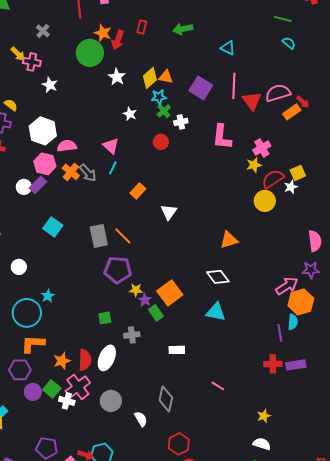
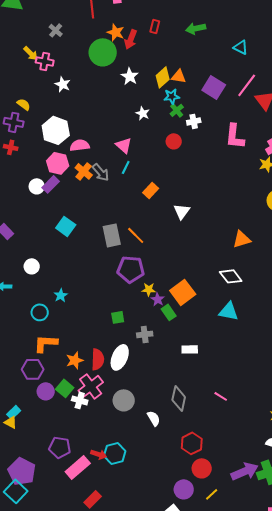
pink line: (234, 86) -> (247, 85), turned 35
cyan circle: (27, 313) -> (40, 312), size x0.6
pink line: (218, 386) -> (221, 396), moved

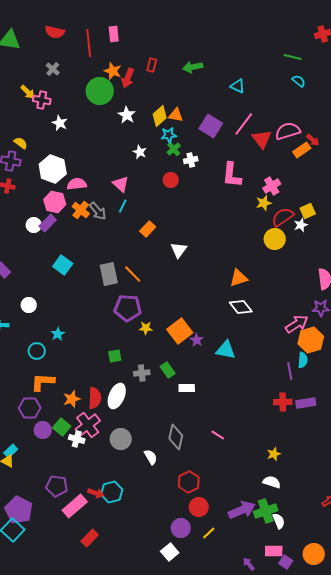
white diamond: (231, 276) -> (241, 307), moved
purple star: (158, 299) -> (197, 340), moved
green rectangle: (169, 312) -> (168, 370), moved

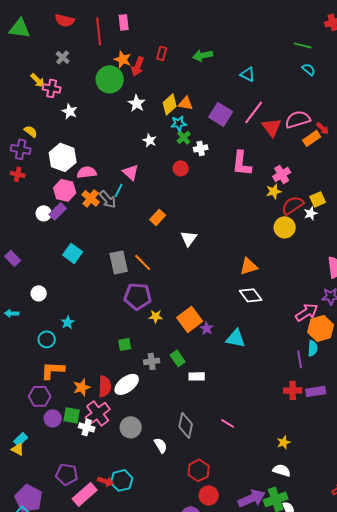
cyan line: (123, 206) -> (119, 190), moved
white ellipse: (117, 396) -> (127, 384), turned 30
green square: (62, 427) -> (72, 415), turned -30

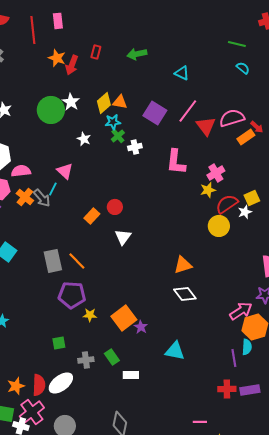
green circle: (110, 79) -> (51, 110), moved
red circle: (181, 168) -> (115, 207), moved
cyan triangle: (236, 338) -> (175, 351), moved
pink line: (228, 423) -> (200, 422), moved, turned -32

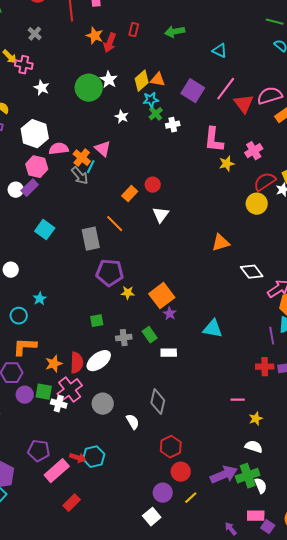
yellow star: (208, 190) -> (227, 164), moved
orange cross: (25, 197) -> (82, 158), moved
orange line: (77, 261) -> (115, 224), moved
white diamond: (185, 294) -> (252, 272), moved
purple star: (141, 327) -> (170, 314), moved

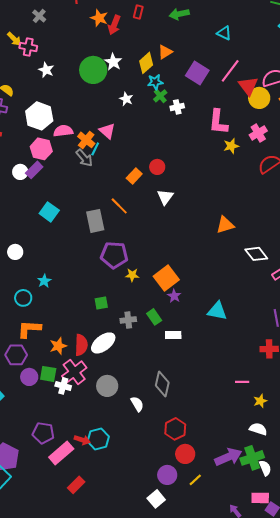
orange triangle: (158, 80) -> (165, 52), moved, turned -42
yellow circle: (257, 204) -> (259, 98), moved

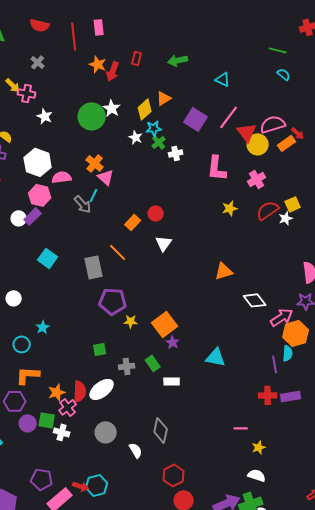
white star: (126, 99) -> (136, 137), moved
orange cross: (86, 140) -> (95, 163), moved
yellow star: (231, 146) -> (230, 208), moved
pink cross: (74, 372) -> (68, 407), moved, size x0.7

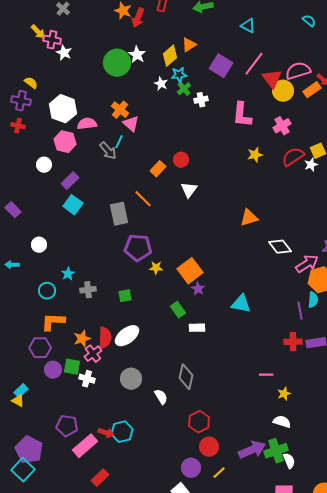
white star: (45, 116) -> (64, 53), moved
purple rectangle: (33, 216) -> (70, 181), moved
gray cross: (127, 366) -> (88, 290), moved

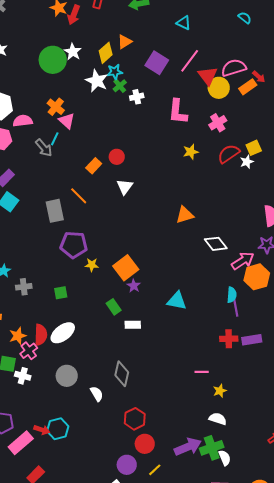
white star: (161, 84) -> (97, 81), size x1.6
cyan semicircle: (313, 300) -> (232, 295), moved

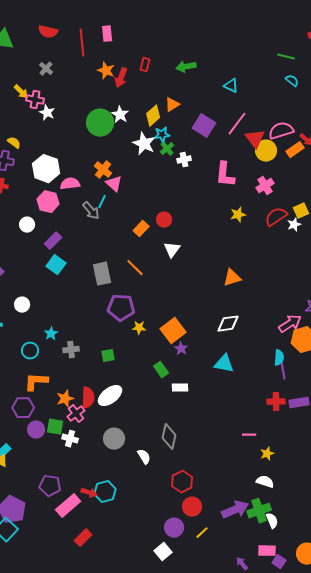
orange line: (79, 196) -> (135, 268), moved
white diamond: (216, 244) -> (228, 324), moved, turned -60

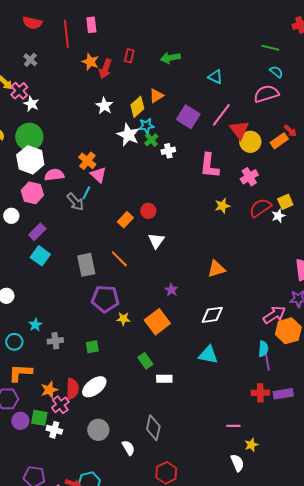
pink cross: (35, 100) -> (19, 91), turned 36
green circle: (100, 123) -> (29, 137), moved
pink semicircle: (281, 131) -> (266, 94), moved
purple star: (181, 349) -> (171, 290), moved
white semicircle: (265, 482) -> (237, 463), moved, turned 48

